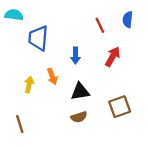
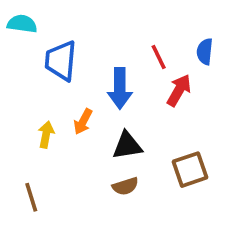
blue semicircle: (128, 19) -> (205, 51), moved
red line: (100, 25) -> (159, 57), moved
blue arrow: (75, 55) -> (120, 88), size x1.5
orange arrow: (52, 76) -> (83, 122), turned 49

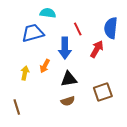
cyan semicircle: (22, 24) -> (48, 13), moved
blue semicircle: (205, 51) -> (111, 28), size x1.5
red line: (159, 57) -> (78, 29), moved
blue trapezoid: (61, 61) -> (33, 33), turned 70

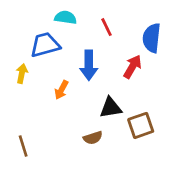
red line: (78, 29) -> (107, 27), moved
yellow arrow: (25, 73) -> (22, 74), moved
black triangle: (69, 79) -> (111, 108), moved

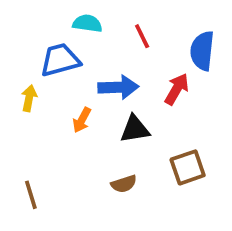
blue arrow: (89, 65) -> (118, 87), turned -92
black triangle: (111, 108) -> (135, 129), moved

